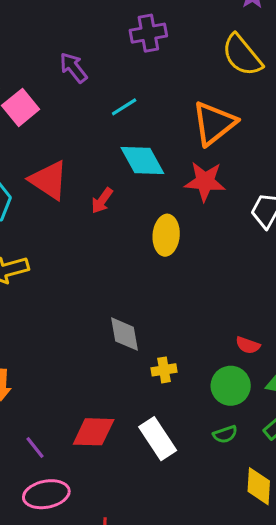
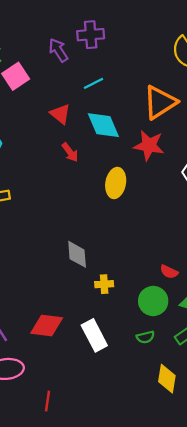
purple cross: (148, 33) -> (91, 35), moved
red triangle: (49, 180) -> (60, 114), moved, size x0.7
red arrow: (102, 201) -> (70, 152), turned -78

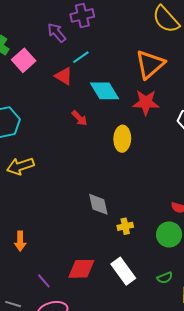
cyan line: (94, 83) -> (81, 57), moved
red triangle: (60, 114) -> (64, 76), moved
green semicircle: (145, 337) -> (165, 278), moved

